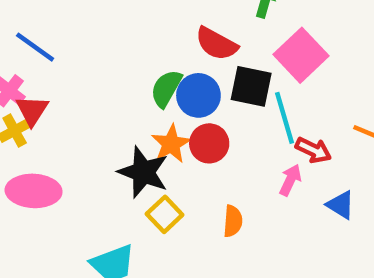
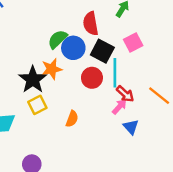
red semicircle: (216, 44) -> (91, 24), turned 35
pink square: (301, 55) -> (133, 42), size x0.7
red circle: (209, 143) -> (92, 78), moved
pink arrow: (290, 180) -> (119, 107), moved

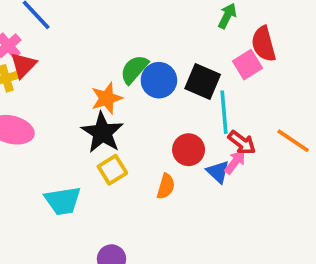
red semicircle: (91, 24) -> (264, 44), moved
orange star: (52, 69) -> (107, 98), moved
red circle: (92, 78) -> (189, 150), moved
blue triangle: (131, 127) -> (218, 172), moved

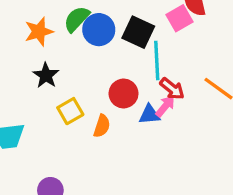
orange star: (107, 98) -> (39, 32), moved
black star: (102, 133) -> (46, 75), size x0.7
yellow square: (112, 170) -> (70, 111), moved
blue triangle: (218, 172) -> (149, 114), turned -50

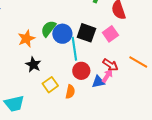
pink square: (179, 18) -> (110, 34), moved
cyan line: (157, 61) -> (74, 49), moved

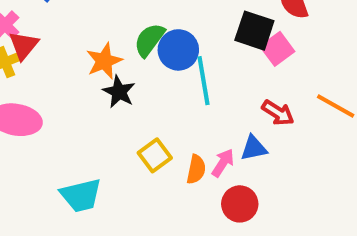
black square: (86, 33) -> (254, 31), moved
black star: (33, 65) -> (119, 92), moved
red circle: (81, 71) -> (240, 204), moved
pink arrow: (107, 76) -> (223, 163), moved

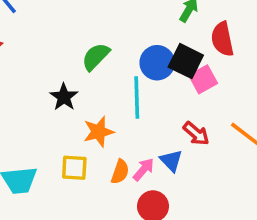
blue circle: (178, 50) -> (157, 63), moved
orange star: (104, 61) -> (99, 132), moved
blue triangle: (254, 148) -> (171, 161), turned 50
yellow square: (155, 155) -> (74, 168), moved, turned 32

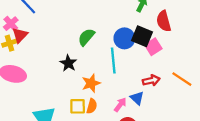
red arrow: (196, 134) -> (151, 80), turned -49
orange semicircle: (120, 172) -> (92, 106), moved

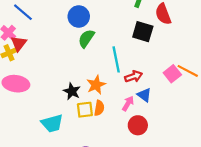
blue circle: (124, 38) -> (79, 17), moved
pink square: (153, 47) -> (172, 74), moved
black star: (68, 63) -> (72, 91), moved
red arrow: (151, 80) -> (134, 76), moved

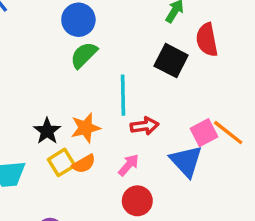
blue triangle: (144, 95) -> (186, 161), moved, size x1.5
orange semicircle: (99, 108) -> (84, 164), turned 40
yellow square: (85, 110) -> (62, 162), turned -36

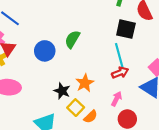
blue circle: (78, 20) -> (45, 51), moved
cyan line: (123, 95) -> (119, 56), moved
orange semicircle: (84, 164) -> (91, 117), moved

